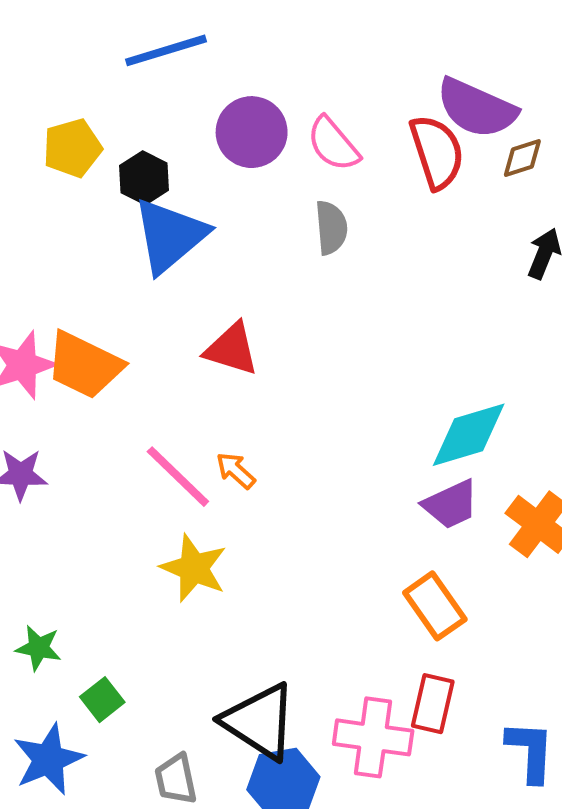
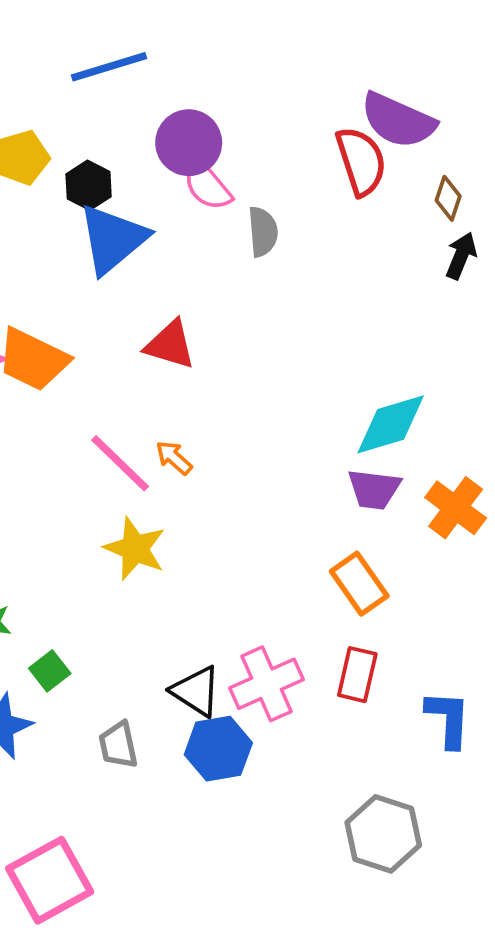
pink semicircle: (333, 144) -> (207, 185), moved
brown diamond: (522, 158) -> (448, 198), moved, turned -54
purple trapezoid: (451, 504) -> (374, 489), turned 32
black triangle: (260, 721) -> (196, 691), size x0.7
pink cross: (373, 737) -> (267, 684), moved, turned -32

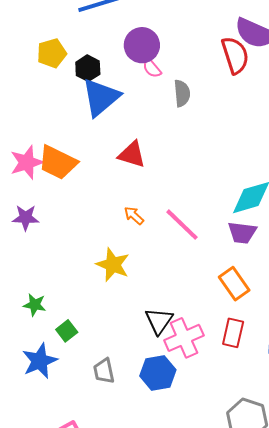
pink semicircle: (207, 185) -> (152, 68), size x0.7
pink line: (120, 463) -> (182, 225), moved
black triangle: (196, 691) -> (159, 321), moved, turned 32

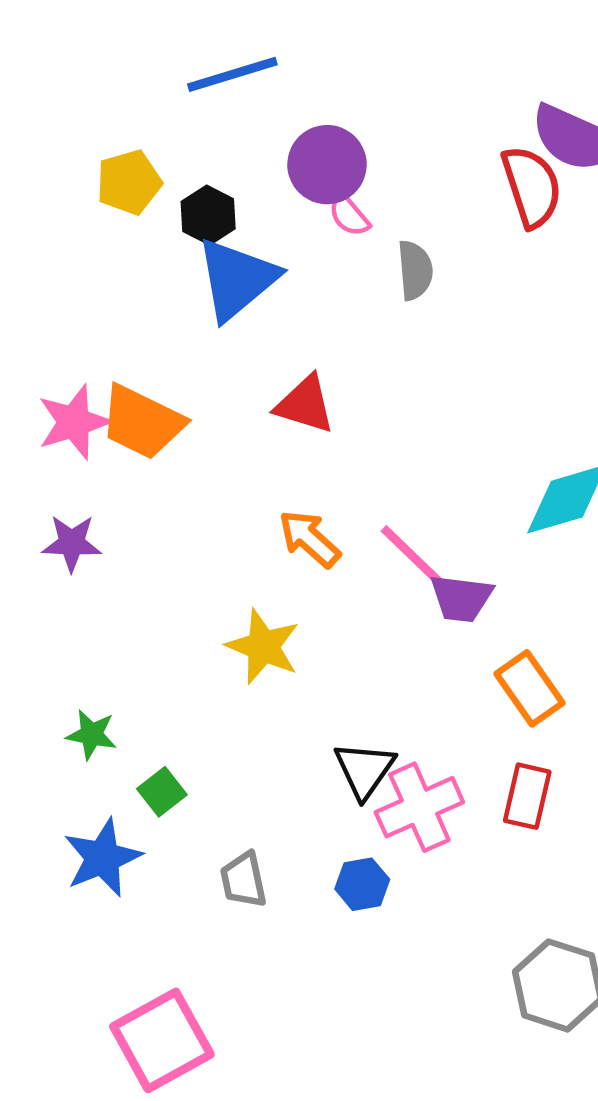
orange arrow: (134, 216) -> (309, 539), size x1.4
purple trapezoid: (242, 233) -> (461, 598), moved
blue hexagon: (158, 373) -> (362, 884), size x0.7

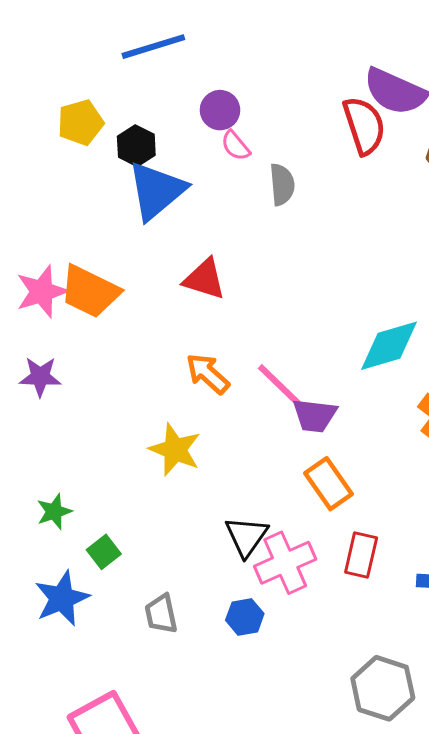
purple circle: (327, 165) -> (220, 110), size x0.7
orange rectangle: (529, 688) -> (329, 484), moved
green star: (92, 735) -> (54, 512), turned -30

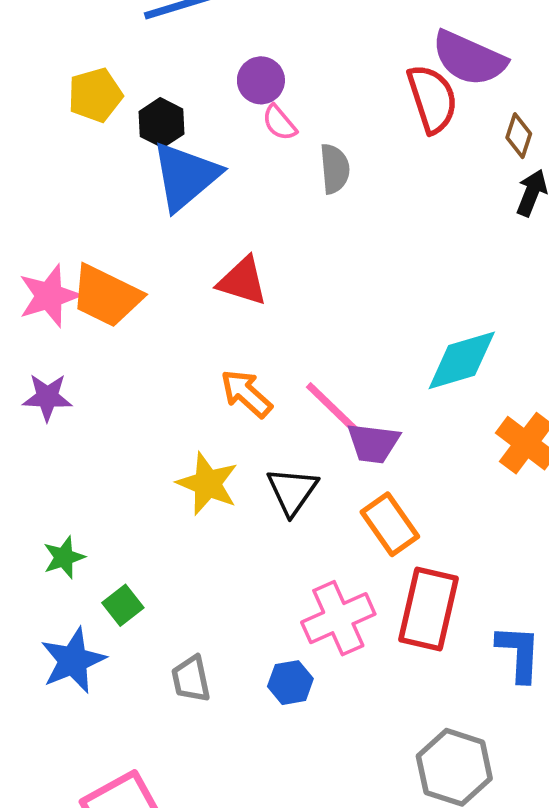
black triangle: (246, 536) -> (292, 491), moved
red rectangle: (361, 555) -> (429, 609), size x1.5

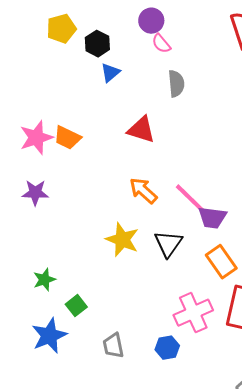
gray semicircle: (335, 169) -> (176, 84), moved
blue triangle: (185, 176) -> (110, 73), size x0.5
orange trapezoid: (106, 296) -> (67, 138), size x0.7

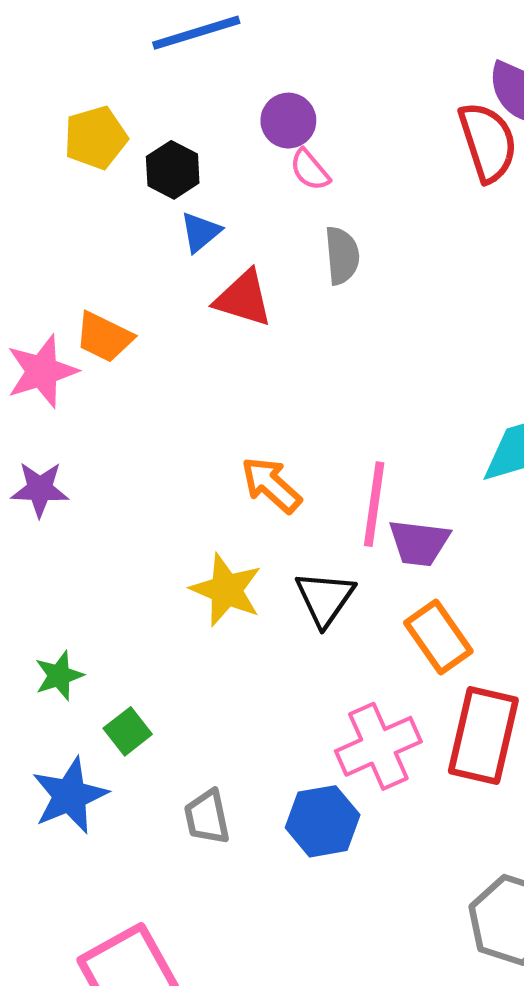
red triangle: (141, 130) -> (243, 298), moved
orange trapezoid: (67, 138) -> (104, 337), moved
pink line: (191, 200) -> (374, 504), turned 54
blue hexagon: (167, 348) -> (323, 821), size x1.4

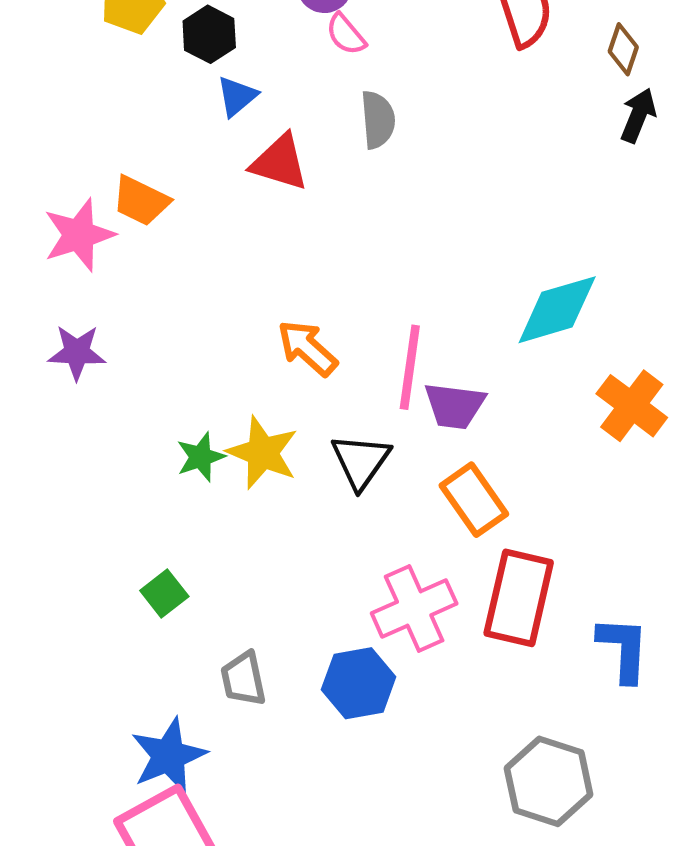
green star: (59, 676) -> (201, 457), moved
blue star: (70, 796) -> (169, 756), moved

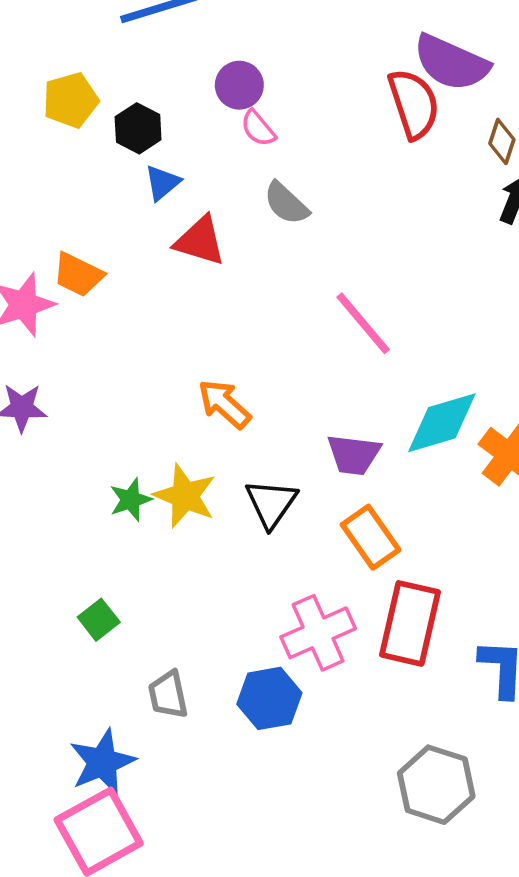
gray semicircle: (378, 120) -> (286, 203), turned 138
cyan diamond: (557, 310) -> (442, 423), moved
pink line: (410, 367) -> (363, 323), moved, turned -48

